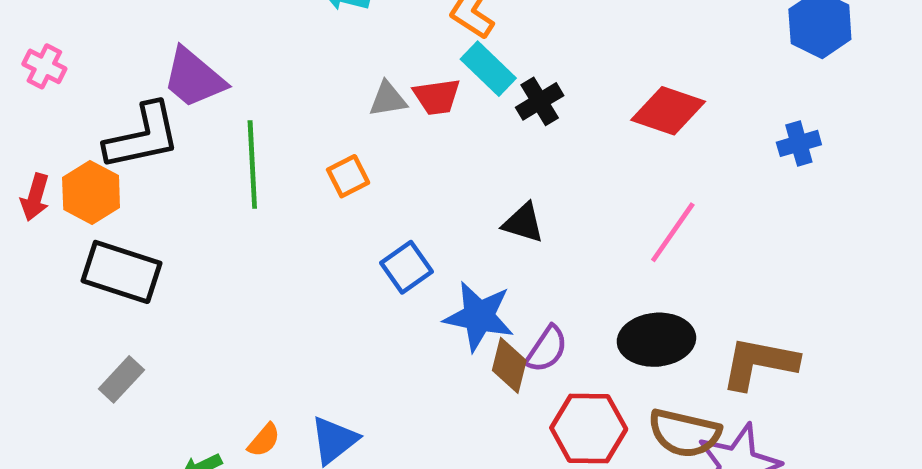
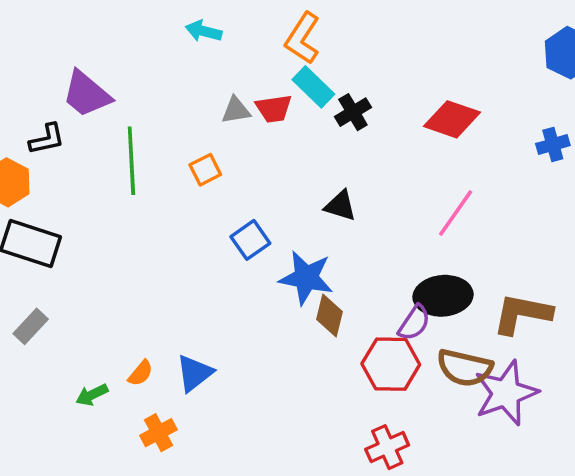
black L-shape: (142, 136) -> (47, 139), size x0.6
purple semicircle: (547, 349) -> (414, 323), moved

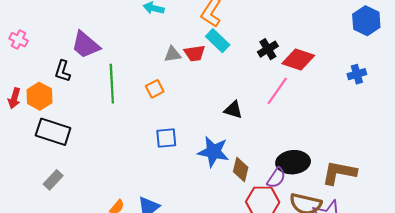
black cross: (353, 112) -> (268, 49), moved
black L-shape: (47, 139) -> (63, 71), turned 120
pink line: (456, 213) -> (277, 91), moved
blue square: (250, 240) -> (166, 138), moved, turned 30
brown diamond: (330, 316) -> (241, 169), moved

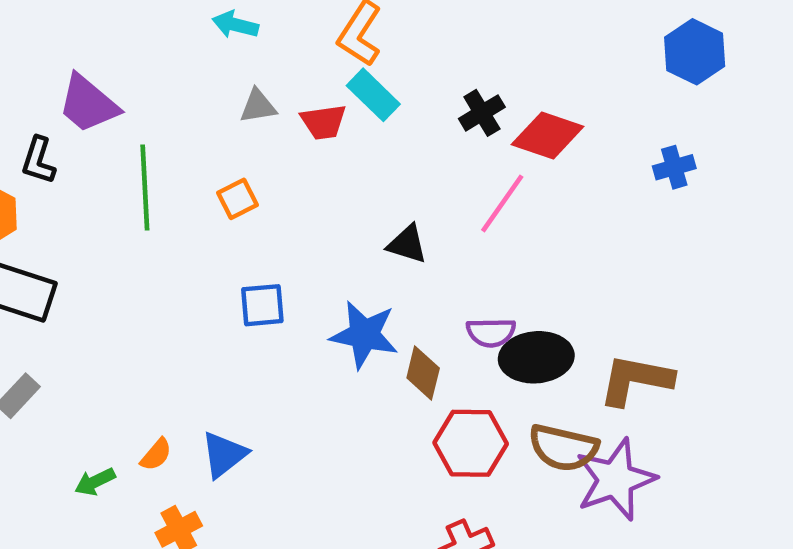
gray triangle: (173, 54) -> (258, 106), moved
purple semicircle: (276, 178) -> (491, 332), moved, turned 55

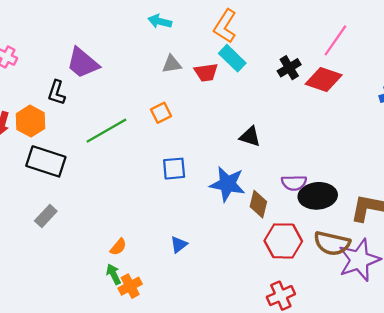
green line: (145, 188) -> (106, 131), moved, turned 63
pink line: (502, 203) -> (335, 40), moved
blue triangle: (224, 455) -> (179, 245), moved, size x0.7
green arrow: (95, 482) -> (114, 274), moved, turned 90

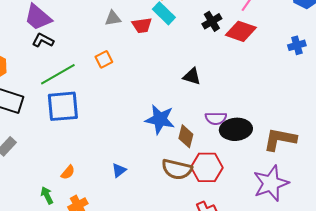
black L-shape: (57, 93) -> (43, 40), moved, turned 100
black triangle: (250, 137) -> (192, 76), moved
blue square: (174, 169) -> (63, 106), moved, size x1.6
brown semicircle: (332, 243) -> (177, 169), moved
green arrow: (114, 274) -> (47, 195), moved

